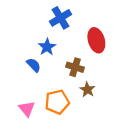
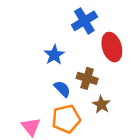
blue cross: (60, 18) -> (84, 21), moved
blue semicircle: (34, 65) -> (62, 89), moved

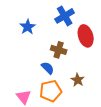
blue star: (54, 55) -> (28, 27), moved
brown cross: (87, 78) -> (59, 50), moved

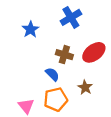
red ellipse: (86, 36) -> (94, 52), moved, turned 70

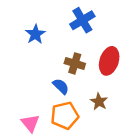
red ellipse: (94, 52) -> (109, 61), turned -35

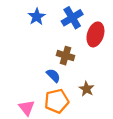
blue star: (35, 34) -> (37, 17), moved
red ellipse: (109, 61) -> (95, 34), moved

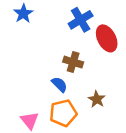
blue star: (37, 17) -> (23, 14), moved
red ellipse: (95, 34) -> (107, 38), turned -45

